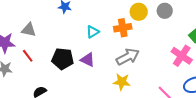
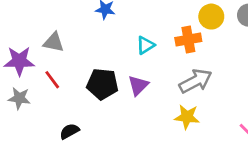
purple triangle: (88, 60) -> (138, 85), turned 49

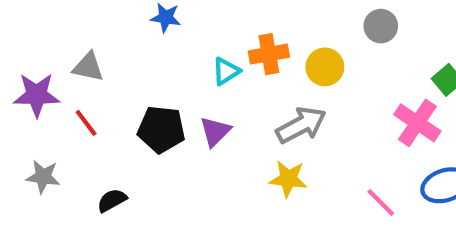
yellow circle: (211, 17) -> (325, 67), moved
orange cross: (188, 39) -> (269, 54), moved
gray star: (19, 98) -> (43, 177), moved

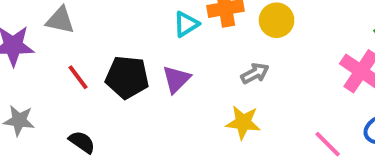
red line: (86, 123) -> (78, 77), moved
gray arrow: (301, 125) -> (255, 73), size x0.6
black semicircle: (112, 200) -> (82, 142), turned 64

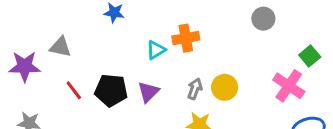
yellow circle: (277, 20) -> (225, 87), moved
gray arrow: (255, 73) -> (195, 89), moved, turned -42

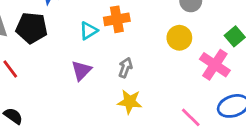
yellow circle: (225, 87) -> (179, 38), moved
black pentagon: (111, 90) -> (32, 28), moved

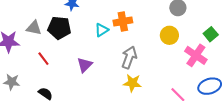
gray arrow: (125, 68) -> (129, 58), size x1.5
purple triangle: (81, 70) -> (85, 65), moved

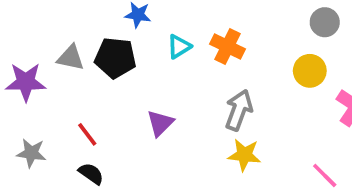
orange cross: (123, 22) -> (228, 47), turned 36
cyan triangle: (102, 30) -> (179, 47), moved
red line: (43, 59) -> (87, 134), moved

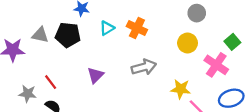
gray arrow: (239, 110) -> (144, 67), turned 55
gray star: (31, 153) -> (28, 94), moved
yellow star: (244, 155) -> (181, 89), moved

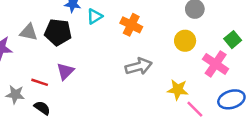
cyan triangle: (107, 28) -> (95, 16), moved
purple triangle: (95, 75) -> (65, 71), moved
red line: (51, 82) -> (40, 82), turned -35

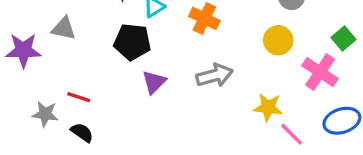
black pentagon: (58, 32) -> (132, 42), moved
purple triangle: (65, 71) -> (154, 82), moved

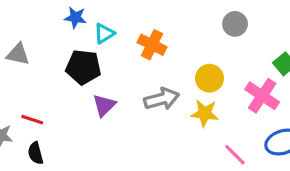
yellow circle: (278, 40) -> (209, 78), moved
yellow star: (268, 107) -> (205, 113), moved
black semicircle: (82, 132) -> (36, 153), turned -140

